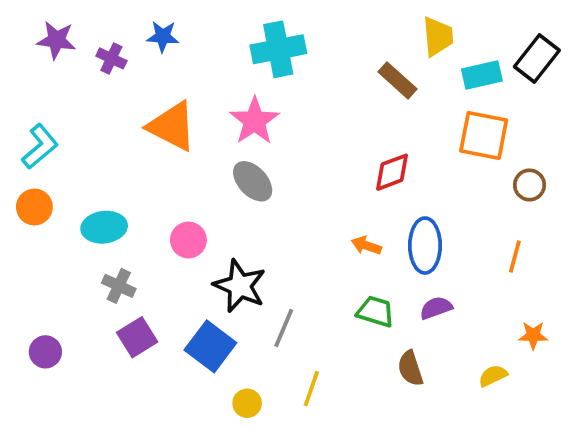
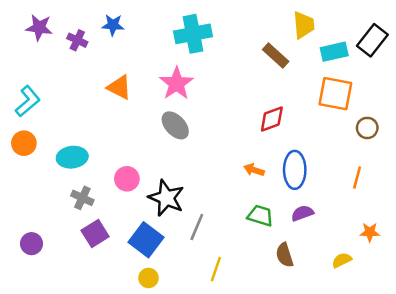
orange triangle: (172, 126) -> (119, 87), size x0.7
pink circle: (188, 240) -> (127, 179), moved
yellow circle: (247, 403) -> (149, 278), moved

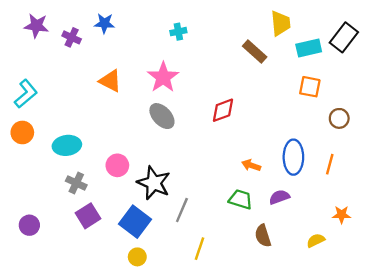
cyan cross: (193, 34) -> (178, 32), size x0.5
orange square: (335, 94) -> (310, 87), size x0.7
red diamond: (272, 119) -> (223, 110), moved
orange arrow: (254, 170) -> (251, 165), moved
blue ellipse: (295, 170) -> (293, 157), moved

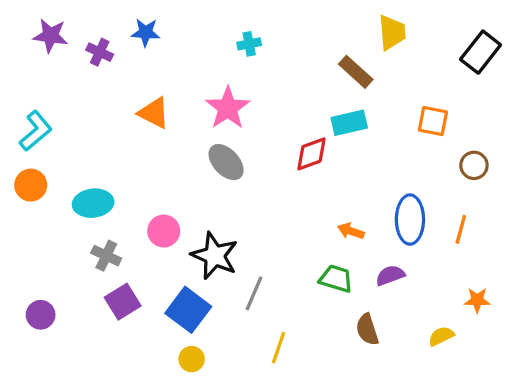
cyan rectangle: (309, 48) -> (349, 123), moved

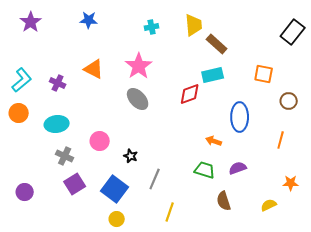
yellow trapezoid: (392, 32) -> (194, 25), moved
purple star: (50, 36) -> (31, 22), turned 30
purple cross: (100, 52) -> (58, 83), moved
blue ellipse: (410, 220) -> (240, 117), moved
black star: (215, 256) -> (131, 156), size x0.5

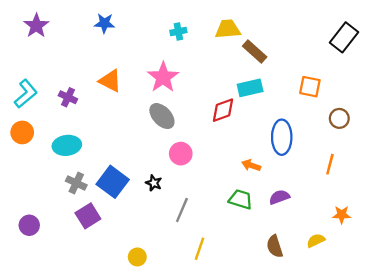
yellow trapezoid: (194, 25) -> (228, 29), turned -90
pink circle: (100, 141) -> (181, 154), moved
blue square: (115, 189) -> (113, 182), moved
brown semicircle: (224, 201) -> (275, 246), moved

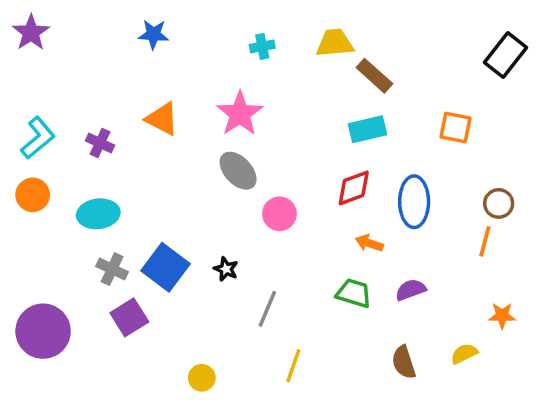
purple star: (36, 26) -> (31, 33), moved
red diamond: (223, 110) -> (354, 188), moved
brown circle: (339, 118) -> (499, 203), moved
pink circle: (181, 154) -> (279, 214), moved
purple circle: (29, 225) -> (43, 331), size x1.8

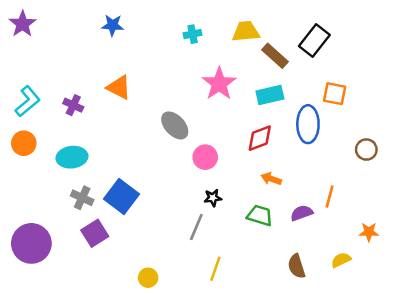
black rectangle: (506, 55) -> (314, 40), moved
pink star: (240, 114) -> (219, 84), moved
blue ellipse: (414, 202) -> (308, 124), moved
orange line: (485, 241) -> (330, 196), moved
black star: (226, 269) -> (213, 198), moved, turned -30

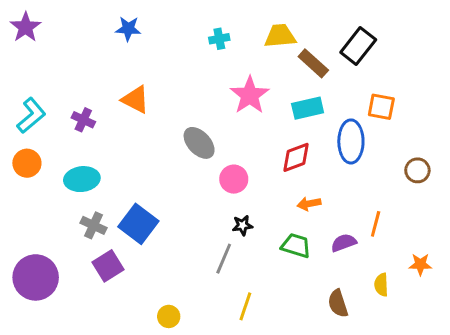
orange arrow: (271, 179) -> (309, 204), turned -30
yellow semicircle: (341, 260) -> (381, 285), moved, turned -66

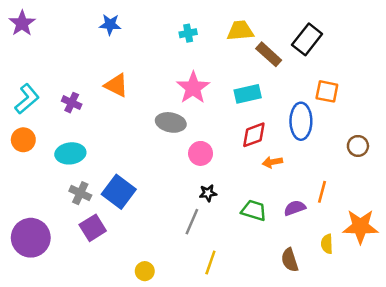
pink star: (250, 95) -> (193, 88), moved
cyan rectangle: (308, 108) -> (248, 94), moved
gray ellipse: (199, 143) -> (171, 122), turned -36
orange arrow: (309, 204) -> (272, 162), moved
orange star: (420, 264) -> (360, 227), size x1.8

